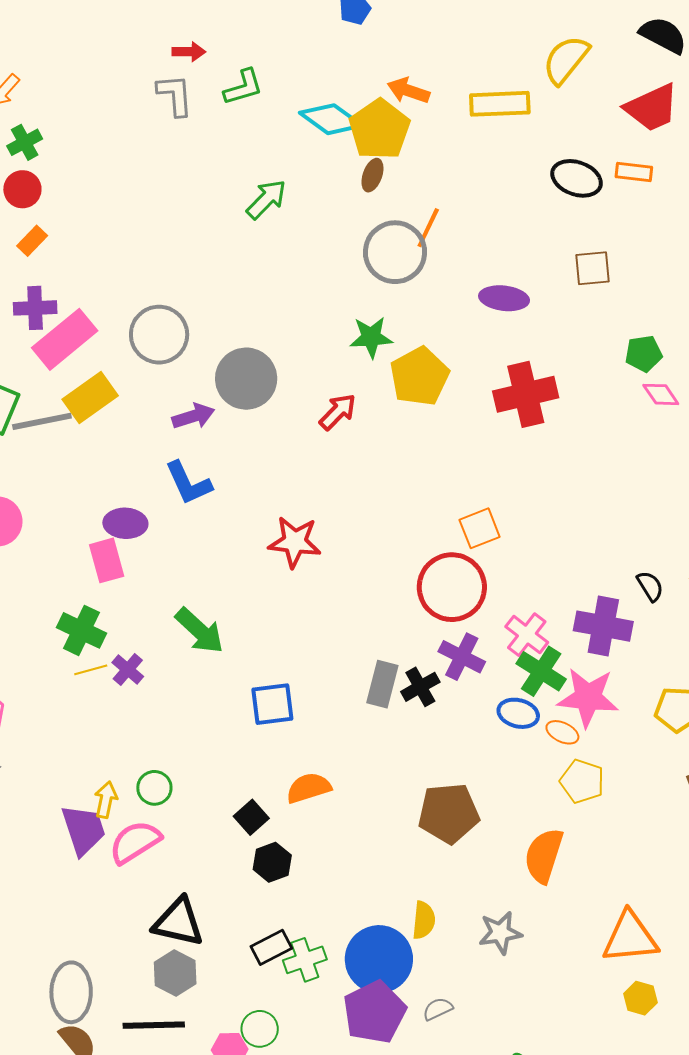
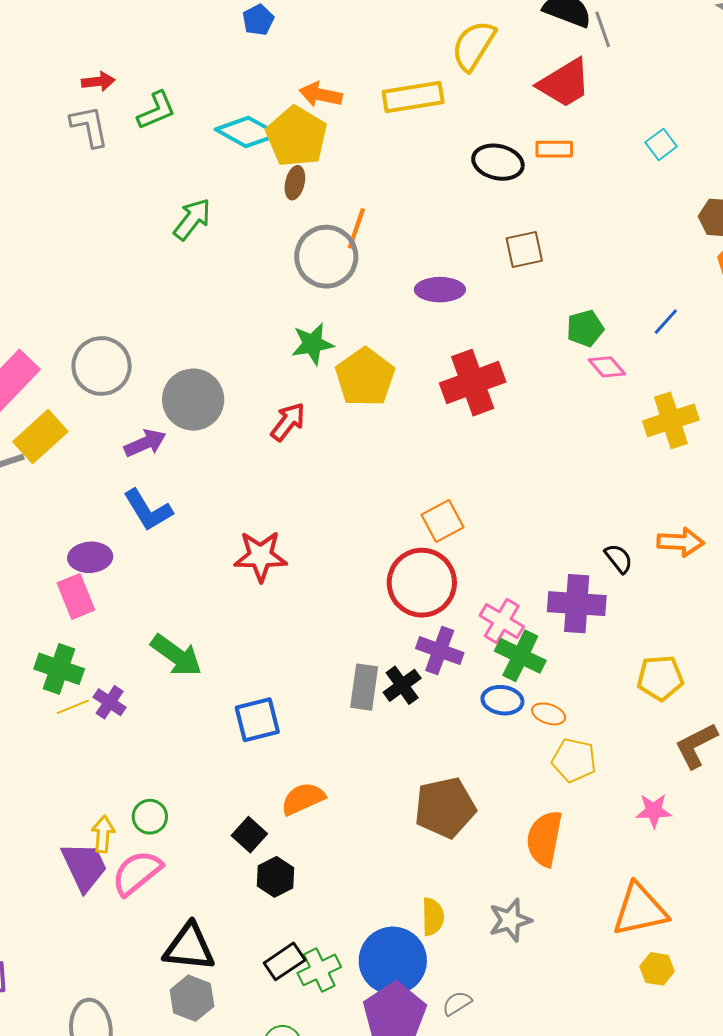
pink star: (588, 697) -> (654, 811), moved, size x0.6

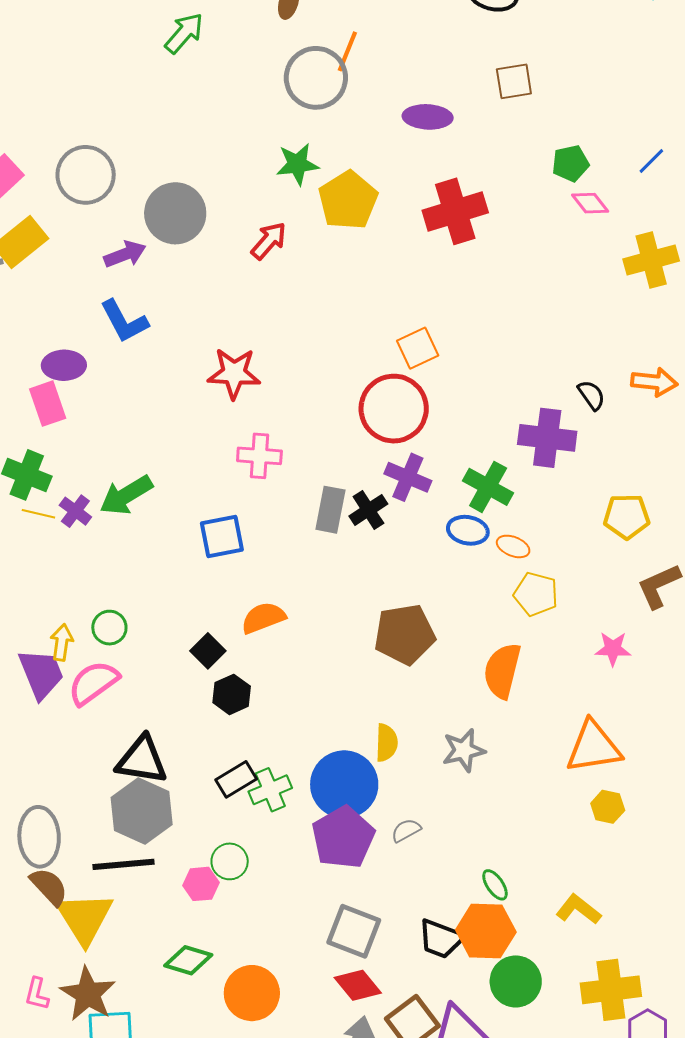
pink cross: (502, 621) -> (259, 456), moved, turned -30
green arrow: (176, 655) -> (126, 495), moved, turned 110
yellow line: (73, 707) -> (38, 514), turned 32
gray hexagon: (192, 998) -> (142, 811), size x1.4

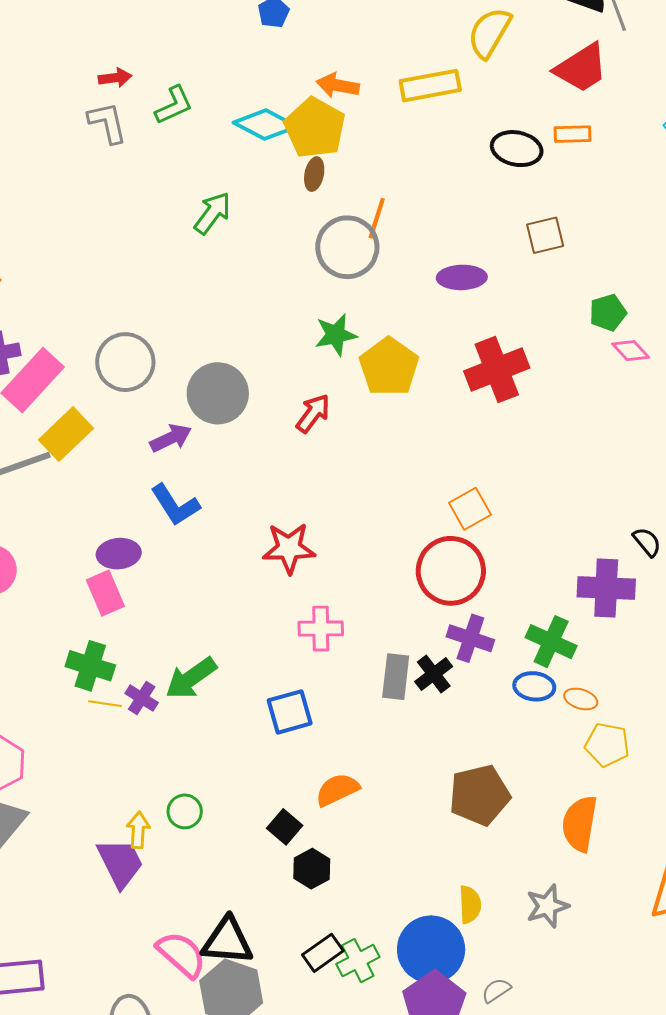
pink semicircle: (93, 683) -> (181, 954), moved, turned 82

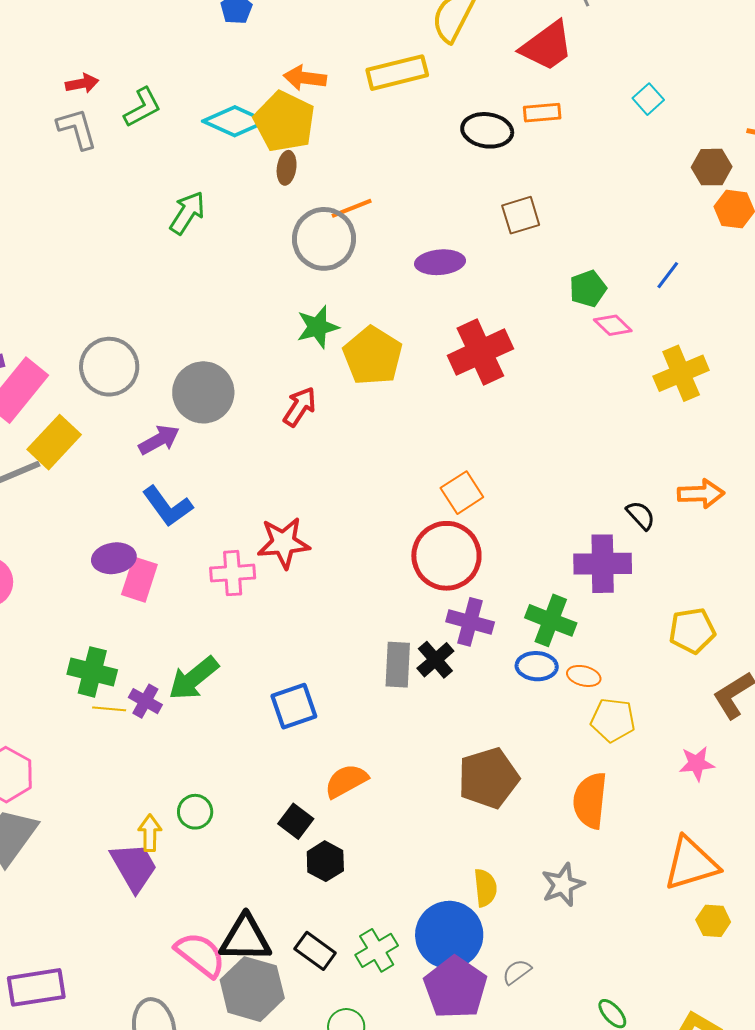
orange line: (377, 218) -> (352, 208), turned 54
pink rectangle: (105, 593) -> (139, 580), moved, turned 45
pink cross: (321, 629) -> (233, 573), moved
black rectangle: (323, 953) -> (315, 951), moved, turned 75

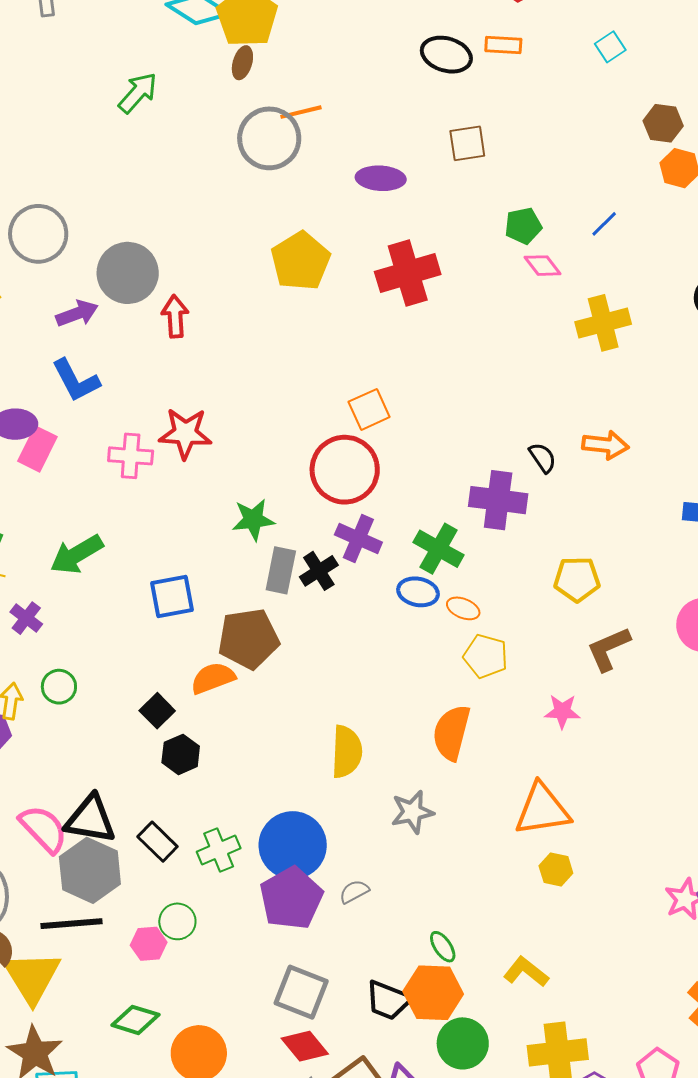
green star: (318, 327) -> (253, 520), moved
red arrow: (300, 407) -> (175, 316), moved, turned -45
purple cross: (145, 701) -> (26, 618), moved
brown pentagon: (488, 778) -> (248, 639), moved
yellow semicircle: (485, 888) -> (347, 752), moved, size x1.4

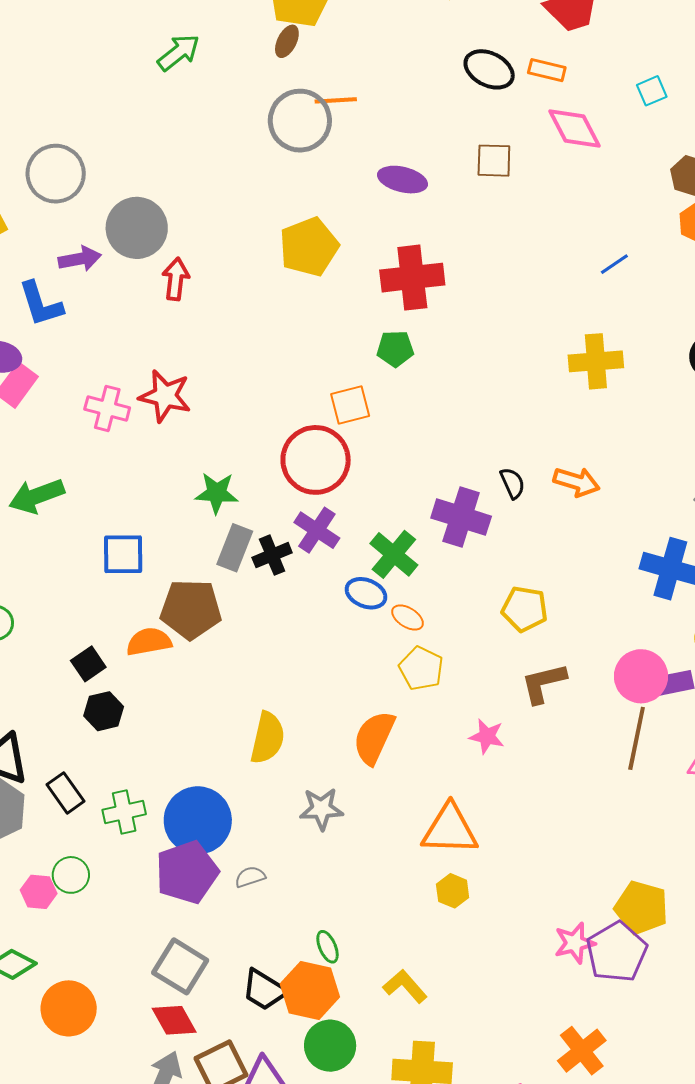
green pentagon: (523, 226) -> (395, 349), moved
pink diamond: (543, 266) -> (574, 128), moved, size x1.5
blue L-shape: (76, 380) -> (41, 304), moved

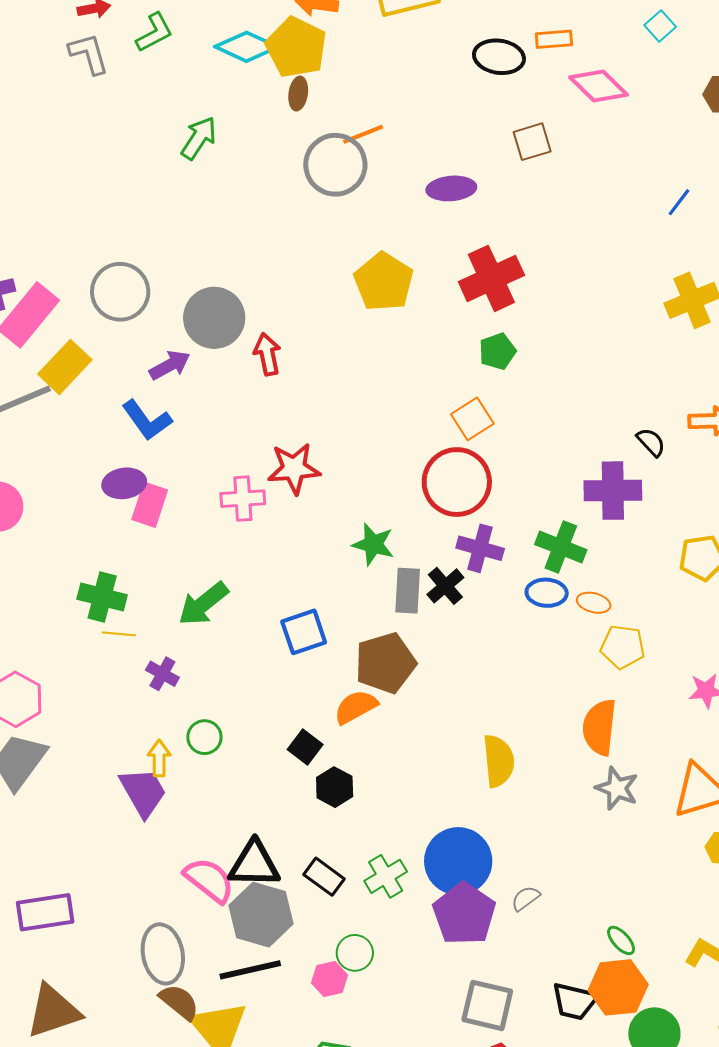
green star: (217, 493) -> (373, 544), turned 30
gray star: (321, 809) -> (617, 788), moved, turned -30

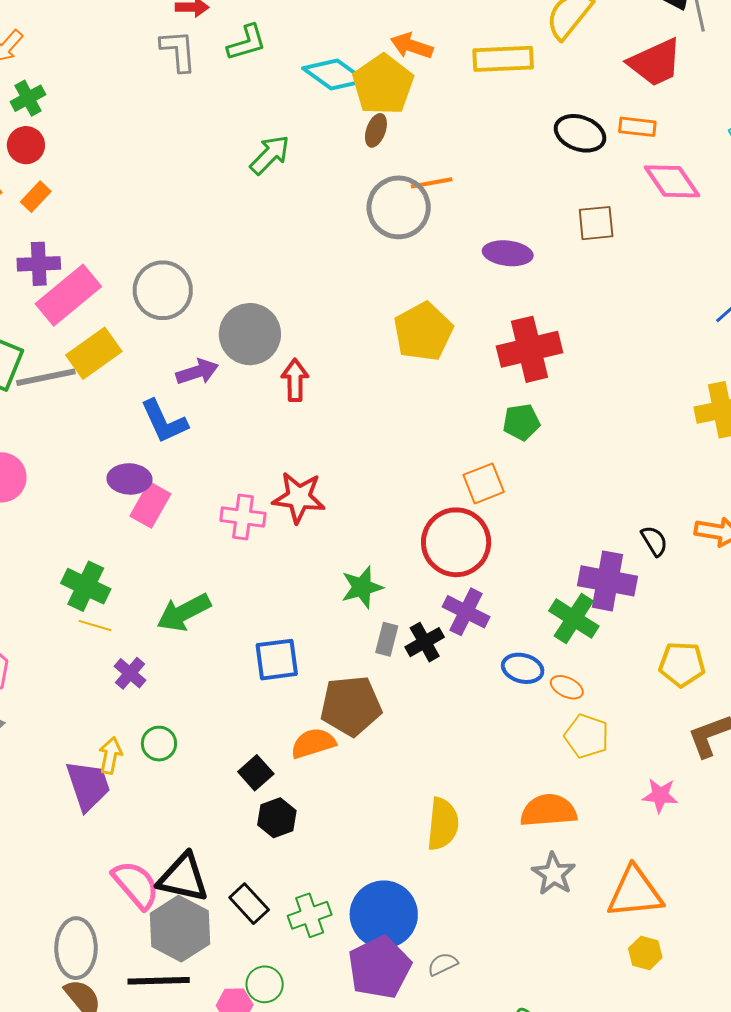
green star: (373, 544) -> (362, 587), turned 30
green cross: (561, 547) -> (574, 618), moved
gray rectangle: (408, 591) -> (387, 639), size x0.7
orange semicircle: (600, 727) -> (548, 811), turned 68

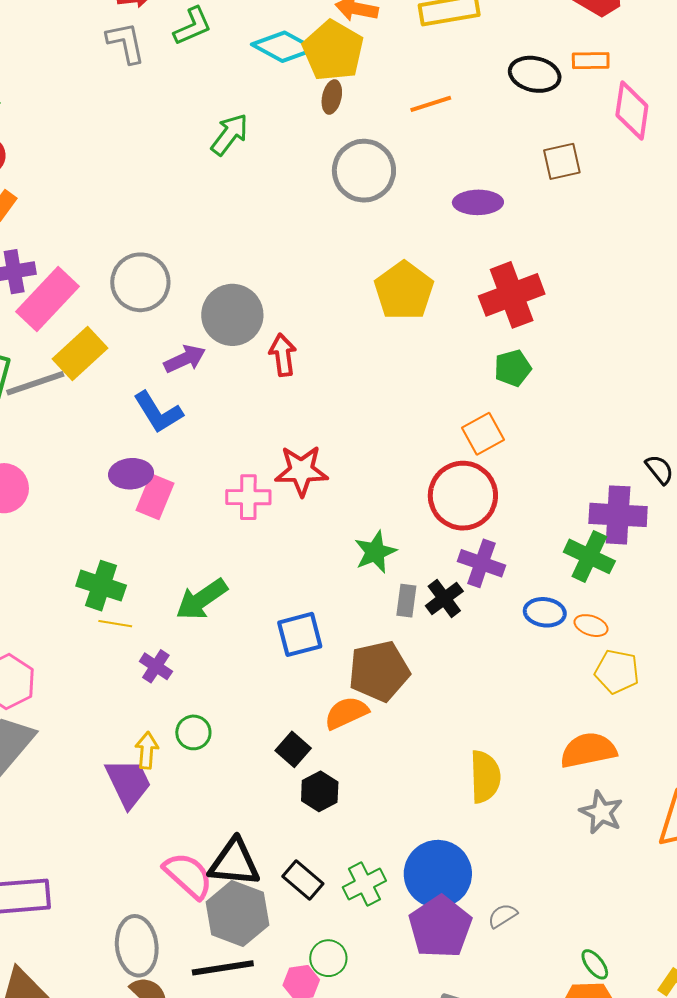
pink diamond: (672, 181) -> (632, 110), turned 50
orange line: (432, 183) -> (431, 104), moved

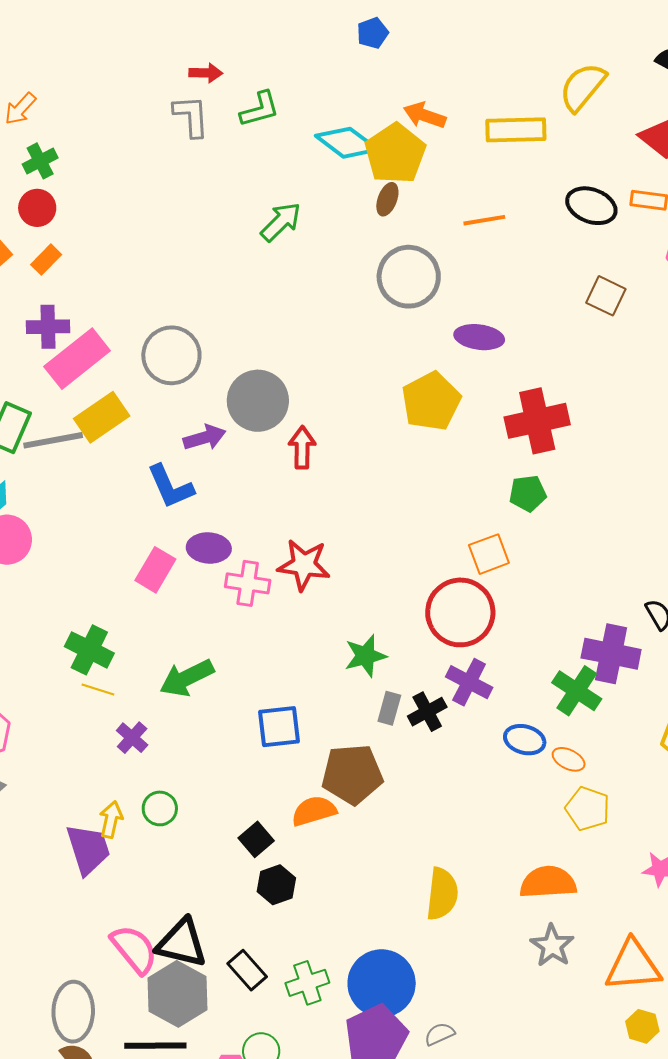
brown square: (562, 161) -> (606, 296), turned 30
purple ellipse: (478, 202) -> (479, 337), moved
purple ellipse: (131, 474) -> (209, 548), moved

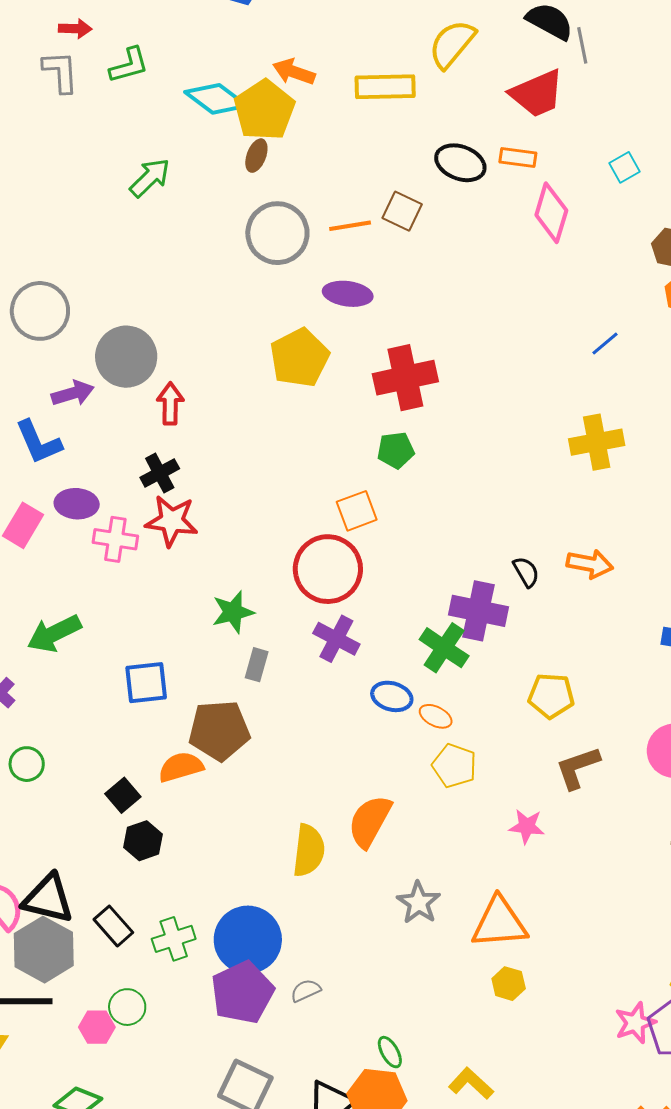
orange line: (484, 220) -> (350, 226), moved
brown square: (606, 296) -> (402, 211), moved
black cross: (427, 712) -> (160, 473), moved
orange semicircle: (548, 882) -> (370, 821), moved, turned -58

